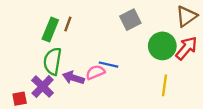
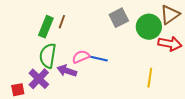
green circle: (162, 46) -> (149, 27), moved
red arrow: (186, 48) -> (170, 44), turned 60
pink semicircle: (95, 72) -> (81, 57), moved

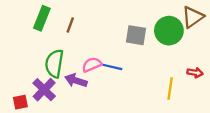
gray square: (119, 18) -> (136, 35), moved, turned 36
green rectangle: (46, 27) -> (42, 18), moved
red arrow: (170, 44) -> (195, 73), moved, size x0.6

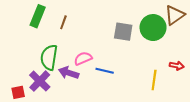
blue line: (112, 67) -> (105, 71), moved

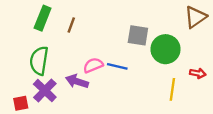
green circle: (153, 28) -> (166, 49), moved
green semicircle: (49, 57) -> (39, 61), moved
blue line: (105, 71) -> (117, 66), moved

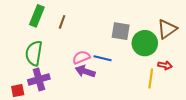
brown triangle: (195, 17) -> (167, 29), moved
red arrow: (198, 73) -> (165, 65), moved
purple arrow: (77, 81) -> (85, 71), moved
purple cross: (45, 91) -> (39, 79), turned 30

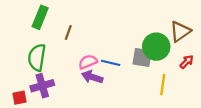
brown line: (62, 22) -> (68, 32), moved
gray square: (121, 31) -> (142, 57), moved
red arrow: (165, 65) -> (187, 62), moved, turned -56

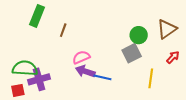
green circle: (156, 47) -> (139, 35), moved, size x0.7
green semicircle: (37, 57) -> (25, 68), moved, turned 85
gray square: (142, 57) -> (132, 53), turned -36
blue line: (111, 63) -> (102, 77), moved

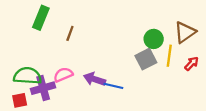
pink semicircle: (81, 57) -> (63, 75), moved
yellow line: (151, 78) -> (169, 56), moved

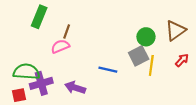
yellow line: (169, 56) -> (151, 65), moved
pink semicircle: (63, 75) -> (60, 46), moved
purple arrow: (94, 79) -> (75, 88), moved
blue line: (113, 86) -> (108, 70), moved

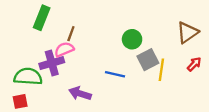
green circle: (146, 37) -> (132, 39), moved
purple cross: (41, 83) -> (52, 63), moved

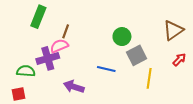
yellow line: (161, 70) -> (149, 78), moved
green semicircle: (28, 77) -> (26, 71), size x0.7

